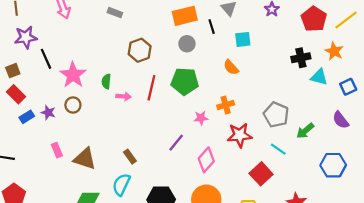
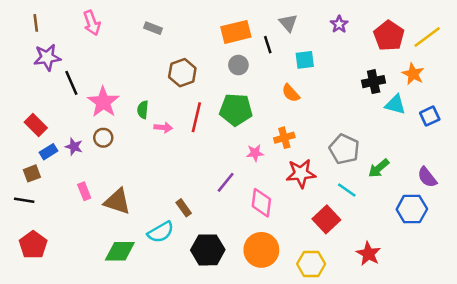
brown square: (13, 71) -> (32, 173), moved
purple semicircle: (341, 120) -> (427, 177), moved
brown rectangle: (130, 157) -> (184, 208), moved
pink diamond: (206, 160) -> (261, 203), turned -35
cyan semicircle: (121, 185) -> (161, 232), turned -145

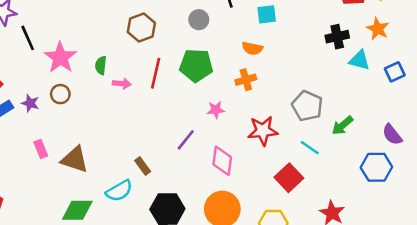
orange semicircle: (291, 93) -> (252, 48), turned -36
orange cross: (284, 138) -> (246, 80), moved

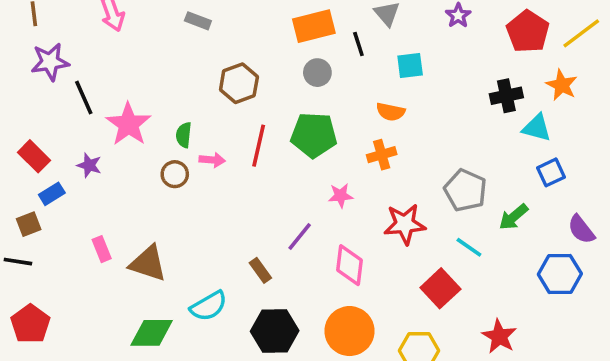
blue square: (395, 72) -> (551, 172), moved
brown circle: (60, 94) -> (175, 174), moved
purple star: (30, 103) -> (89, 165), moved
brown rectangle: (143, 166) -> (260, 270), moved

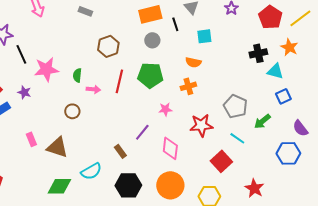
pink star: (128, 124) -> (46, 69), turned 30
brown circle: (175, 174) -> (72, 111), moved

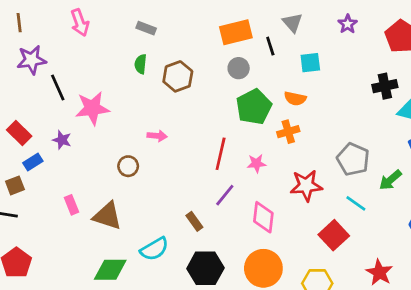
green semicircle: (77, 75) -> (141, 64), moved
green pentagon: (150, 75) -> (254, 107), moved, turned -30
red line: (119, 81) -> (221, 154), moved

